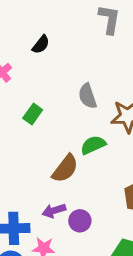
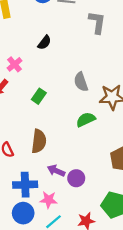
brown semicircle: (65, 169) -> (39, 141), moved, turned -30
purple arrow: (54, 211) -> (56, 171), turned 42

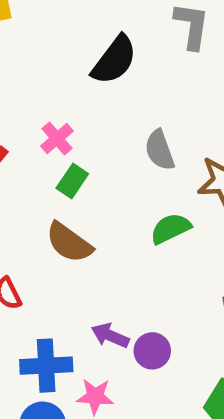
black semicircle: (44, 43) -> (114, 60), moved, size x1.6
pink cross: (14, 64) -> (57, 138), moved
brown semicircle: (39, 141) -> (69, 243), moved, turned 120

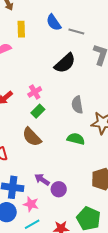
green semicircle: (171, 228) -> (76, 139), turned 30

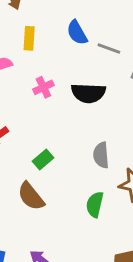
black semicircle: (65, 63) -> (88, 93), turned 40
pink cross: (35, 92) -> (43, 87), moved
green semicircle: (76, 139) -> (95, 204), turned -96

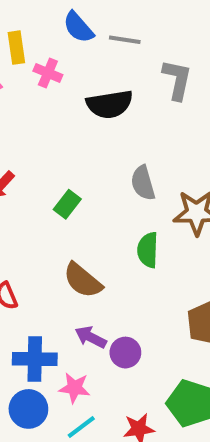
pink cross: (43, 87) -> (48, 73), moved, turned -30
brown semicircle: (31, 196) -> (83, 280), moved

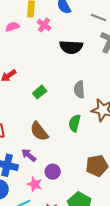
gray line: (125, 40) -> (99, 18), moved
purple arrow: (91, 337) -> (29, 155), moved
pink star: (74, 388) -> (35, 184), moved

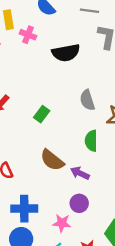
purple arrow: (29, 155) -> (80, 173), moved

